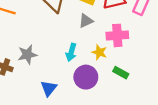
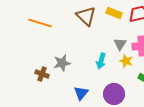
gray triangle: (86, 21) -> (120, 44), moved, turned -32
purple circle: (86, 77) -> (114, 94), moved

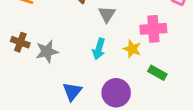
gray triangle: (120, 44) -> (107, 14), moved
brown cross: (42, 74) -> (20, 42), moved

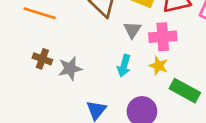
pink cross: (153, 29) -> (163, 37), moved
green rectangle: (157, 73) -> (185, 91), size x1.5

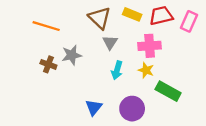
gray triangle: (132, 30) -> (110, 42), moved
gray star: (70, 69) -> (72, 55), moved

